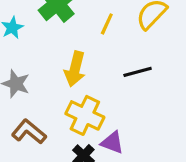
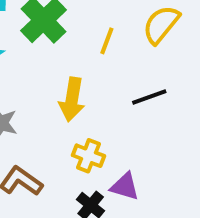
yellow cross: (85, 115) -> (88, 156), size x0.7

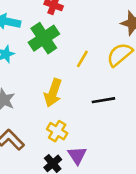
purple triangle: (125, 187) -> (77, 155), turned 30

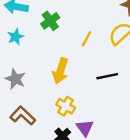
green cross: (44, 38) -> (50, 21), size x0.7

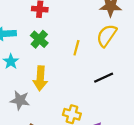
yellow arrow: (60, 71) -> (40, 78), moved

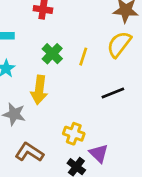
green cross: (39, 39) -> (52, 54), moved

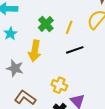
black line: (113, 93) -> (75, 50), moved

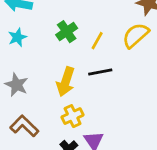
yellow arrow: (35, 51) -> (66, 82), moved
yellow cross: (59, 85) -> (73, 116), turned 35

